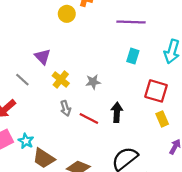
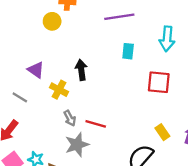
gray star: (93, 82) -> (77, 145), moved, size x1.5
black arrow: (117, 112) -> (81, 70), moved
yellow rectangle: (162, 119) -> (162, 132), moved

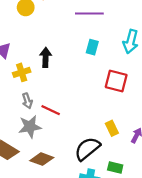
yellow cross: (59, 90) -> (22, 72), turned 35

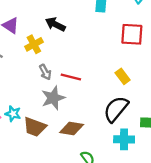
black arrow: (46, 57) -> (55, 24), turned -54
yellow rectangle: (112, 128) -> (123, 76), moved

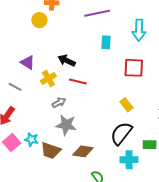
gray arrow: (45, 72) -> (59, 103), turned -88
red line: (71, 77) -> (78, 81), moved
gray star: (53, 98) -> (66, 125), turned 30

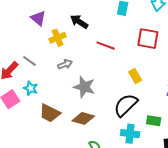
red line: (78, 81) -> (106, 46), moved
gray line: (15, 87) -> (29, 61), moved
gray star: (66, 125) -> (84, 87), moved
cyan star: (31, 139) -> (31, 88), moved

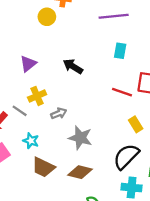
purple triangle: (38, 18) -> (28, 64), turned 42
yellow cross: (58, 38) -> (37, 96), moved
red line: (106, 46) -> (122, 92), moved
cyan star: (31, 88) -> (31, 141), moved

